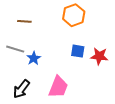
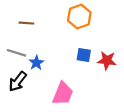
black arrow: (21, 89) -> (18, 81), moved

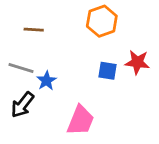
red star: (107, 61) -> (137, 62), moved

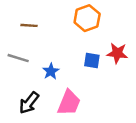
blue star: (47, 81) -> (51, 71), moved
black arrow: (22, 105) -> (29, 103), moved

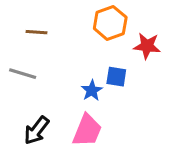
red star: (117, 53) -> (147, 46), moved
blue star: (51, 71) -> (92, 90), moved

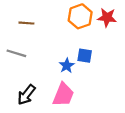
red star: (147, 46) -> (107, 17), moved

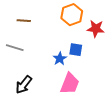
red star: (107, 17) -> (96, 29), moved
pink trapezoid: (63, 95) -> (70, 84), moved

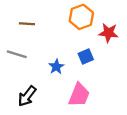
blue square: (76, 50) -> (86, 57), turned -32
blue star: (60, 59) -> (56, 67), moved

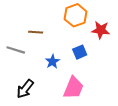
brown line: (27, 24) -> (36, 32), moved

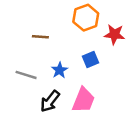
gray line: (16, 50) -> (26, 75), moved
black arrow: (25, 89) -> (50, 101), moved

